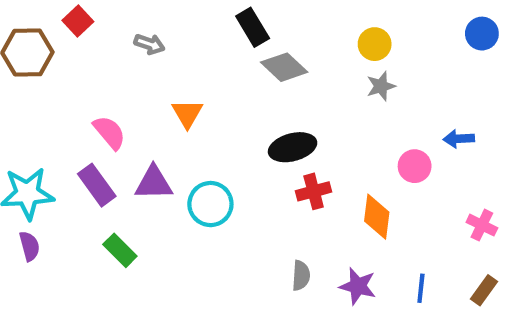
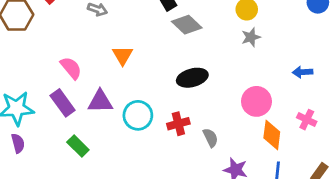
pink circle: (415, 166) -> (256, 101), moved, size x1.4
red cross: (314, 191) -> (178, 124), moved
orange diamond: (377, 217) -> (272, 135), moved
pink cross: (482, 225) -> (307, 120), moved
gray semicircle: (301, 276) -> (210, 138), moved, turned -30

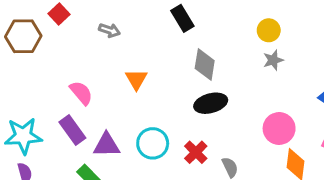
gray diamond: (187, 25) -> (205, 65), moved, turned 56
purple triangle: (100, 101) -> (107, 145), moved
red cross: (178, 124) -> (196, 152), turned -30

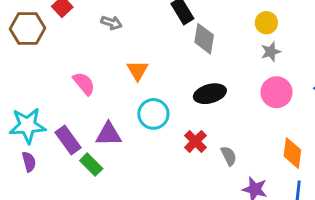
gray diamond: (205, 65) -> (204, 39), moved
pink circle: (279, 128) -> (276, 92), moved
purple rectangle: (72, 130) -> (68, 140), moved
cyan circle: (153, 143) -> (153, 114), moved

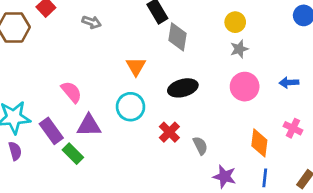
orange triangle: (138, 71) -> (136, 66), moved
pink semicircle: (84, 84) -> (71, 92), moved

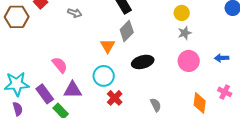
gray diamond: (177, 37) -> (127, 31), moved, turned 35
red cross: (169, 132) -> (115, 98), moved

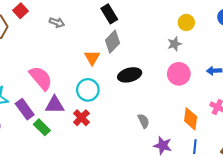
yellow circle: (182, 13) -> (186, 22), moved
pink semicircle: (60, 65) -> (41, 78), size x1.4
red cross: (115, 98) -> (81, 118), moved

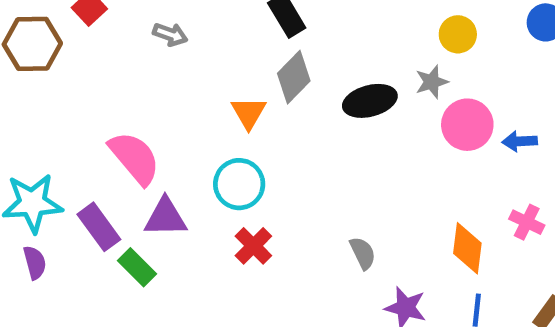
pink circle: (179, 74) -> (467, 125), moved
black ellipse: (130, 75) -> (370, 101), moved
red cross: (81, 118) -> (253, 246), moved

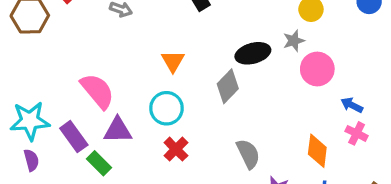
gray diamond: (294, 77) -> (228, 86), moved
blue arrow: (520, 141) -> (352, 105), moved, turned 30
gray semicircle: (363, 253) -> (248, 154), size x1.4

